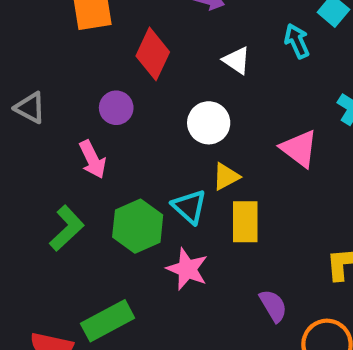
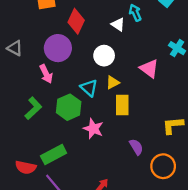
cyan arrow: (297, 41) -> (135, 13), moved
purple circle: (116, 108) -> (58, 48), size x1.6
cyan triangle: (189, 207) -> (89, 88), moved

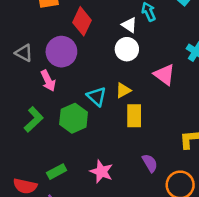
gray triangle: (15, 48) -> (24, 53), moved
white circle: (104, 56) -> (127, 49), moved
pink star: (93, 129) -> (101, 172), moved
green rectangle: (54, 154) -> (57, 172), size x0.7

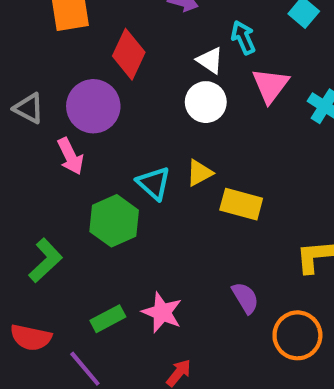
pink triangle: (164, 75) -> (270, 85), moved, turned 30
yellow rectangle: (134, 116) -> (241, 204), moved, turned -75
green L-shape: (34, 119) -> (45, 260), moved
green rectangle: (57, 172) -> (108, 319), moved

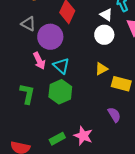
gray triangle: (29, 108) -> (28, 24), moved
cyan triangle: (154, 183) -> (61, 66), moved
green L-shape: (45, 260) -> (27, 94), moved, turned -35
purple semicircle: (245, 298) -> (114, 115), moved

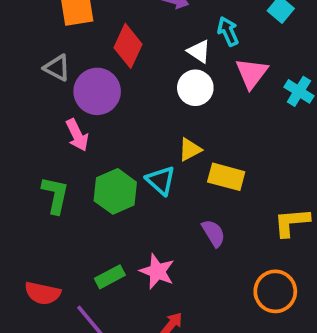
cyan triangle: (61, 66) -> (161, 180), moved

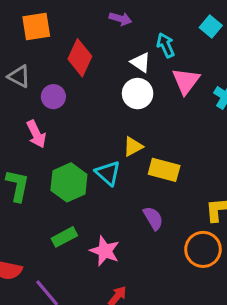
purple circle: (97, 91) -> (53, 97), size x0.6
green rectangle: (110, 277) -> (64, 237), moved
orange circle: (275, 291) -> (203, 249), moved

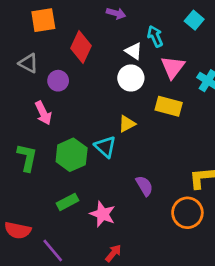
yellow rectangle: (164, 170) -> (169, 106), moved

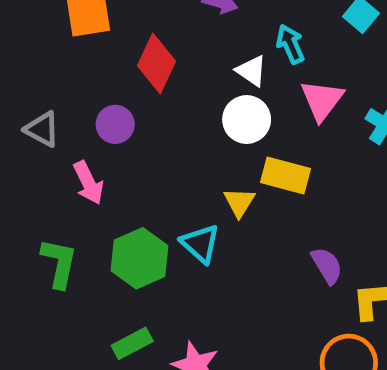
gray triangle: (28, 63) -> (42, 129), moved
yellow rectangle: (169, 106) -> (286, 175), moved
yellow triangle: (127, 124) -> (239, 202), turned -30
purple semicircle: (144, 186) -> (327, 266), moved

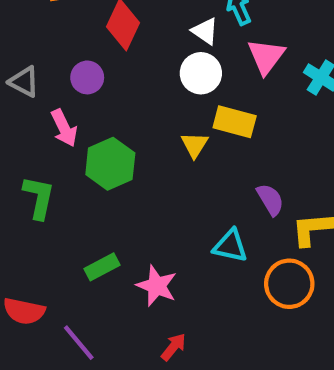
cyan triangle: (200, 244) -> (230, 246), moved, turned -30
green hexagon: (140, 258) -> (110, 164), moved

